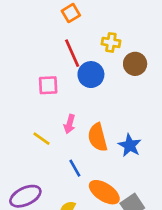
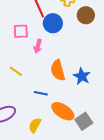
pink arrow: (70, 124) -> (38, 46), moved
blue line: (75, 168) -> (41, 93), turned -48

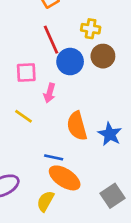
brown circle: (86, 15) -> (103, 56), moved
yellow line: (16, 71) -> (24, 116), moved
orange ellipse: (63, 111) -> (65, 178), moved

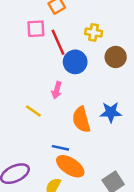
brown circle: (103, 56) -> (116, 57), moved
pink square: (26, 72) -> (36, 29), moved
blue star: (110, 134) -> (111, 112), moved, turned -30

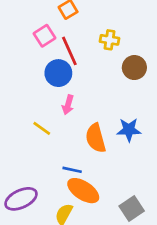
pink square: (36, 29) -> (45, 36), turned -30
blue circle: (75, 62) -> (58, 73), moved

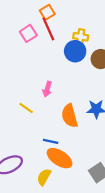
red line: (69, 51) -> (48, 29), moved
blue circle: (58, 73) -> (75, 51), moved

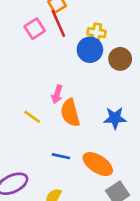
orange semicircle: (70, 116) -> (70, 113), moved
orange ellipse: (60, 158) -> (98, 164), moved

